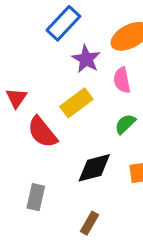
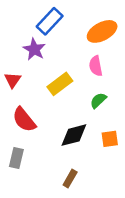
purple star: (86, 59) -> (34, 49), moved
red semicircle: (42, 132) -> (24, 120), moved
gray rectangle: (36, 197) -> (16, 158), moved

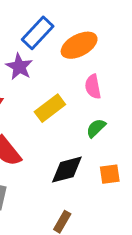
orange ellipse: (102, 31) -> (79, 45), moved

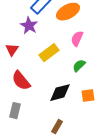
pink semicircle: (93, 87) -> (77, 39), turned 35

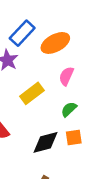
orange square: (88, 96) -> (74, 138), moved

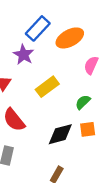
pink semicircle: (66, 76) -> (91, 65), moved

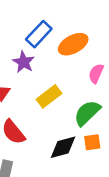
green semicircle: (83, 102) -> (87, 113), size x1.6

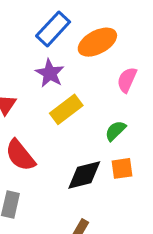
purple star: (24, 62) -> (50, 73), moved
green semicircle: (87, 113) -> (115, 131), size x0.6

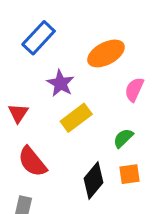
blue rectangle: (53, 29) -> (39, 38), moved
black diamond: (84, 175) -> (93, 180), turned -36

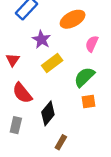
green semicircle: (123, 138) -> (84, 77), size x1.5
black diamond: (93, 180) -> (48, 113), moved

